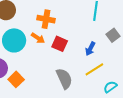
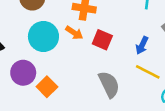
yellow line: (94, 69) -> (148, 72), turned 60

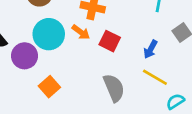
purple circle: (23, 73) -> (25, 56), moved

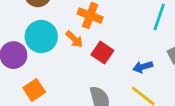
blue arrow: (151, 49) -> (143, 67), turned 36

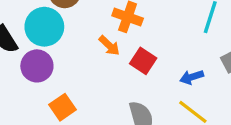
cyan circle: (41, 37) -> (44, 27), moved

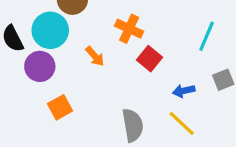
orange arrow: (109, 46) -> (95, 56), moved
red square: (143, 61) -> (150, 59), moved

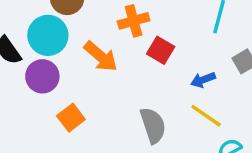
orange cross: (129, 29) -> (134, 21), turned -32
orange arrow: (95, 56) -> (101, 56), size x1.5

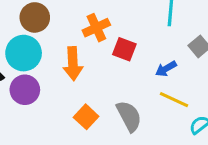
orange arrow: (101, 56) -> (73, 64), turned 56
orange square: (71, 118) -> (86, 117), moved

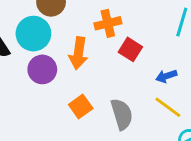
purple circle: (25, 90) -> (42, 69), moved

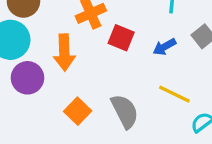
blue arrow: (166, 76) -> (164, 47), moved

